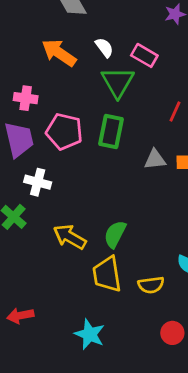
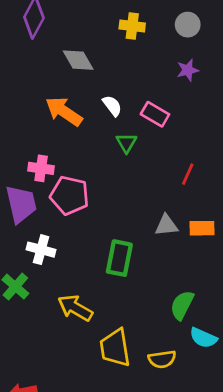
green triangle: (118, 82) -> (126, 143), size x0.6
pink cross: (26, 98) -> (41, 168), moved
green rectangle: (111, 132) -> (119, 258), moved
green semicircle: (115, 234) -> (182, 305), moved

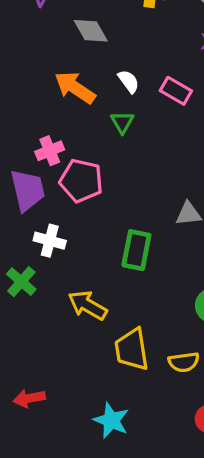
green triangle: (126, 143) -> (122, 122), moved
pink cross: (41, 168) -> (50, 151), turned -30

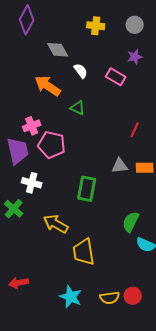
white semicircle: (129, 81) -> (81, 71), moved
pink rectangle: (176, 91) -> (116, 77), moved
green triangle: (122, 122) -> (78, 108), turned -35
yellow semicircle: (184, 362) -> (110, 298), moved

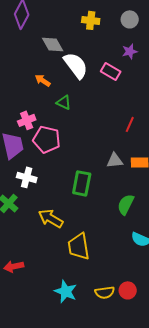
white semicircle: (81, 71) -> (76, 65), size x1.8
orange arrow: (48, 86) -> (43, 80), size x0.6
green triangle: (78, 108) -> (64, 102), moved
green semicircle: (131, 222) -> (126, 204), moved
red arrow: (19, 283) -> (14, 266), moved

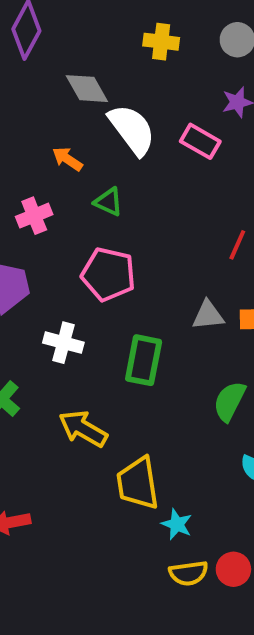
pink cross: (27, 120) -> (34, 216), moved
pink pentagon: (47, 139) -> (108, 274), moved
white cross: (27, 177) -> (63, 343), moved
cyan star: (66, 291) -> (177, 524), moved, size x0.7

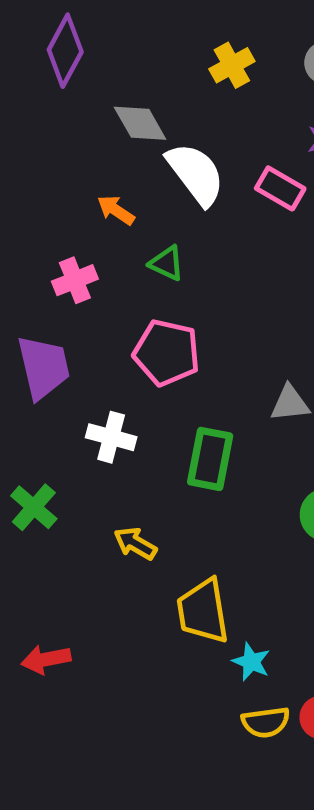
yellow cross: (161, 42) -> (232, 65), turned -36
yellow arrow: (83, 429) -> (135, 543), size x0.7

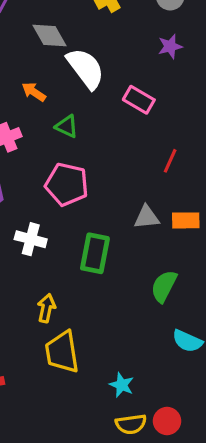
pink rectangle: (280, 188) -> (139, 100), moved
yellow arrow: (135, 543) -> (46, 308), turned 72
yellow trapezoid: (203, 611) -> (62, 352), moved

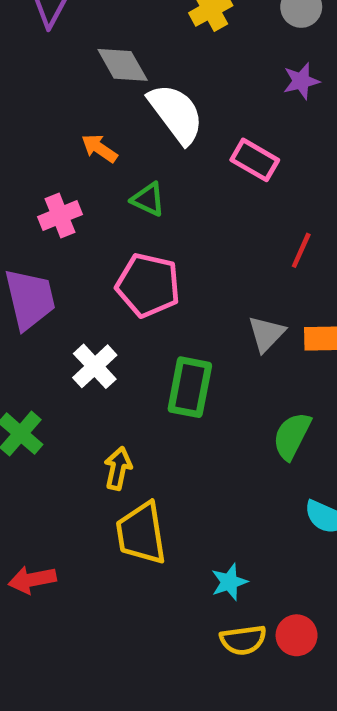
gray triangle: (147, 217) -> (266, 334), turned -40
white cross: (31, 239) -> (95, 366), turned 32
cyan star: (122, 385) -> (229, 582), turned 30

